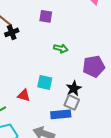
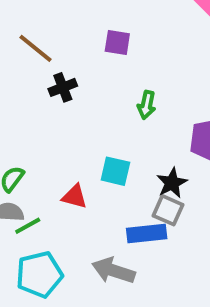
black cross: (12, 32) -> (63, 87), moved
green arrow: (61, 48) -> (147, 105), turned 88

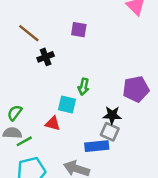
green arrow: (147, 105) -> (84, 87), moved
cyan square: (115, 171) -> (67, 104), moved
black star: (172, 183) -> (112, 115), turned 30

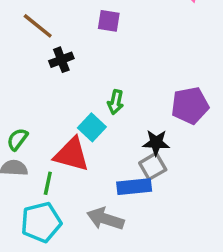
cyan square: (67, 104) -> (92, 127), turned 30
red triangle: (53, 123) -> (72, 154), size x1.6
gray square: (110, 132) -> (153, 166), turned 36
green line: (24, 141) -> (48, 183), moved, turned -49

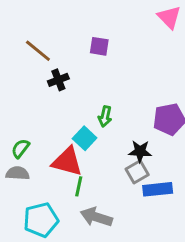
green line: (48, 183) -> (79, 186), moved
blue rectangle: (134, 187) -> (158, 189), moved

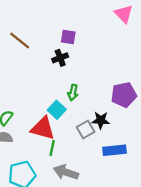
black cross: (58, 80) -> (60, 58), moved
gray square: (137, 172) -> (86, 129), moved

